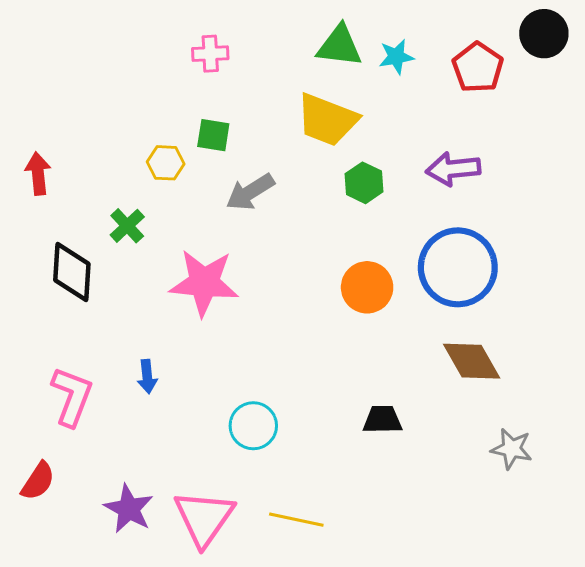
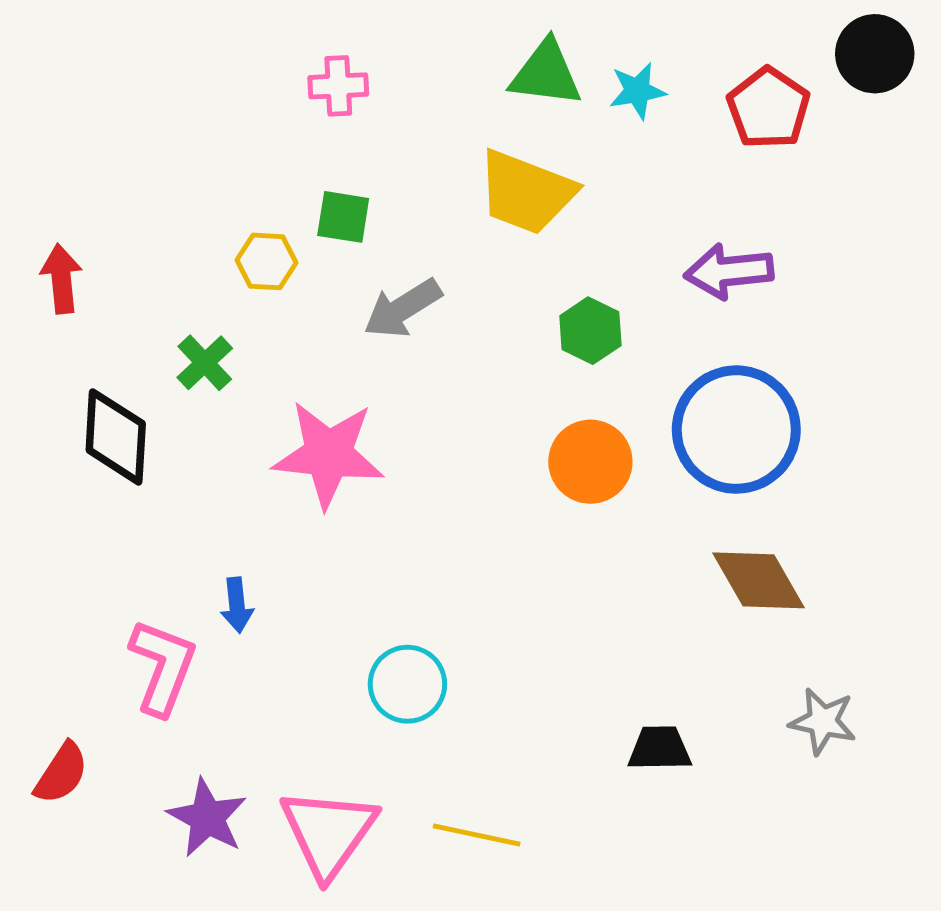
green hexagon: (364, 183) -> (590, 331), moved
pink L-shape: (72, 397) -> (163, 667), moved
black trapezoid: (382, 420) -> (660, 748), moved

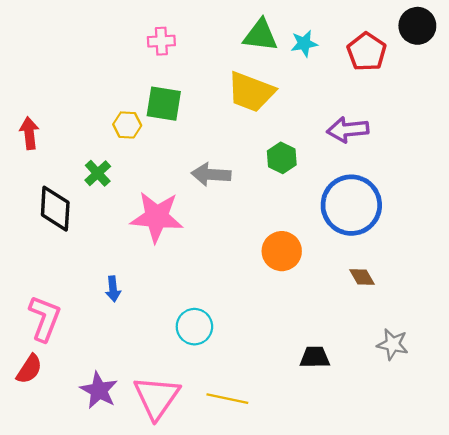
green square: (343, 217) -> (164, 104), size x1.4
gray arrow: (403, 308) -> (211, 174), moved, turned 36
orange circle: (590, 462) -> (282, 251), moved
brown diamond: (759, 580) -> (362, 277), size x0.6
pink L-shape: (163, 667) -> (45, 318), moved

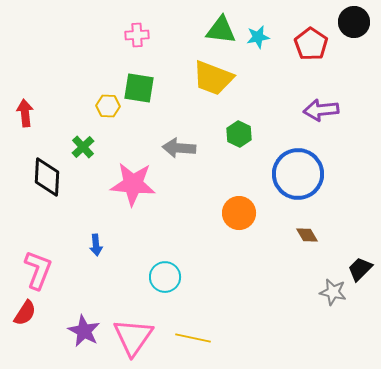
purple arrow: (348, 130) -> (321, 110), moved
black trapezoid: (315, 357) -> (360, 269), moved, turned -44

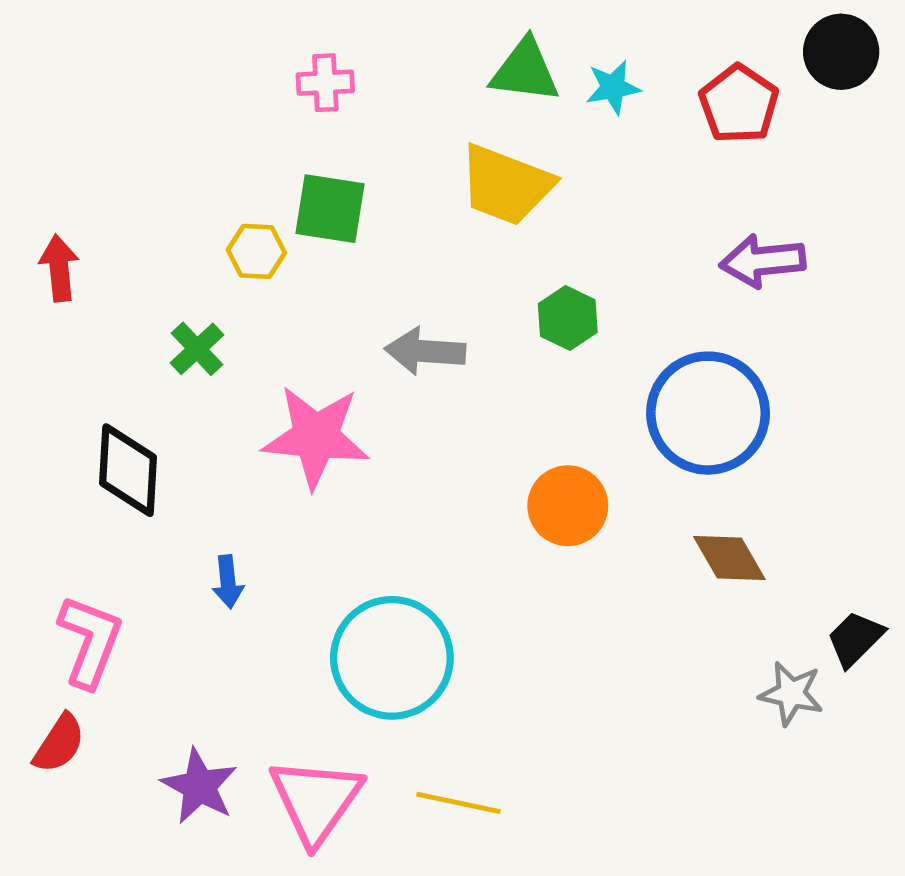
black diamond: (47, 177) -> (128, 470), moved
brown diamond: (307, 235) -> (729, 558), size x1.4
cyan circle: (165, 277) -> (392, 658), size x1.6

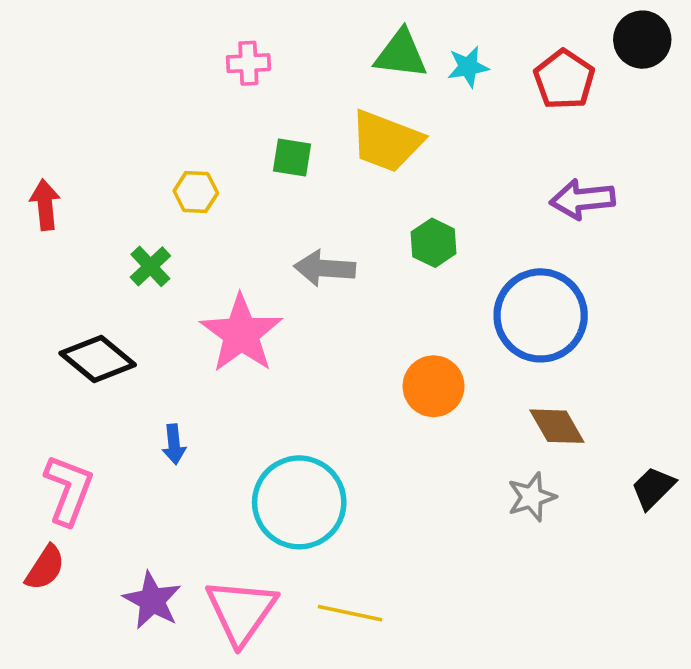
green square: (330, 209) -> (292, 158), moved, size x0.7
pink star: (316, 437) -> (241, 334), turned 30
black diamond: (128, 470) -> (98, 359), turned -54
gray star: (791, 694) -> (532, 497), moved, turned -30

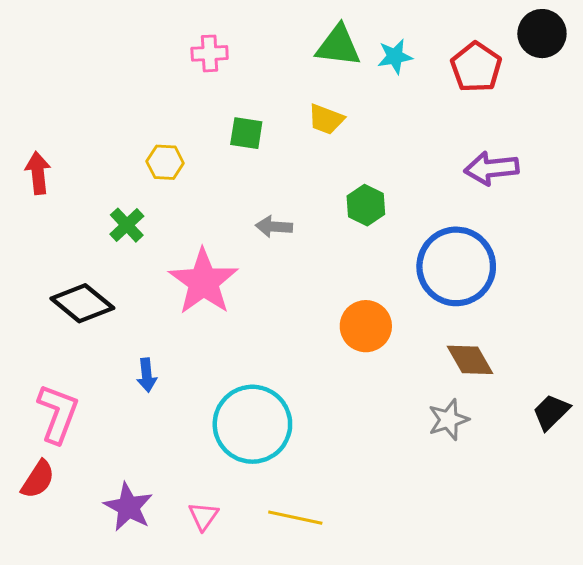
yellow trapezoid: (386, 141) -> (326, 119), size x0.6
gray arrow: (325, 268) -> (274, 227), size x0.7
pink triangle: (241, 611) -> (203, 516), size x0.5

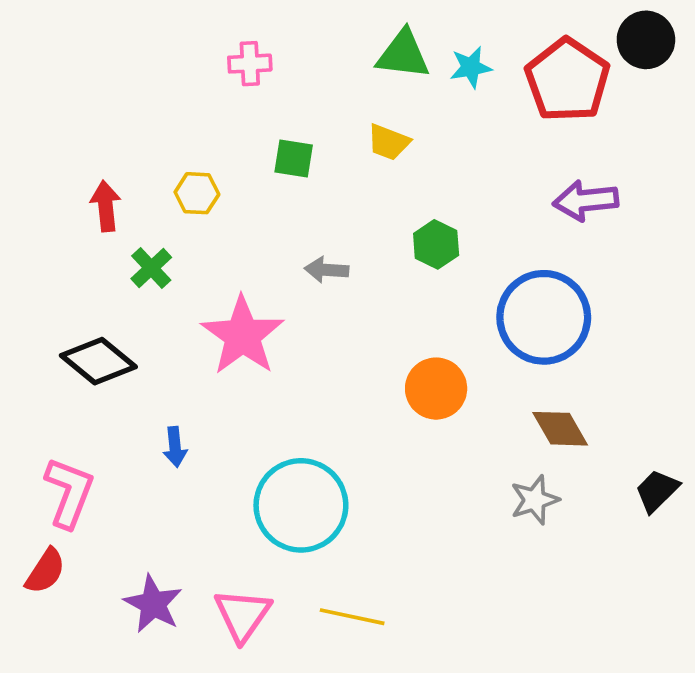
red pentagon: (476, 67) -> (567, 80), size x1.4
red arrow: (38, 173) -> (106, 206), moved
pink triangle: (203, 516) -> (243, 615), size x1.6

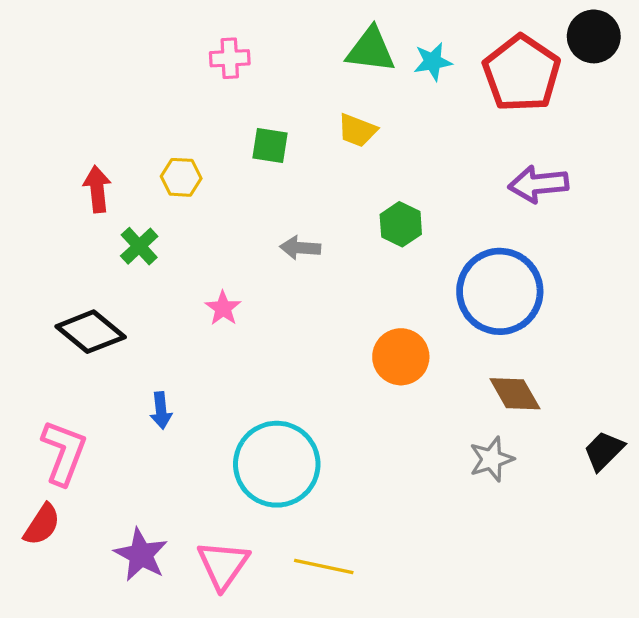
pink star: (243, 336) -> (223, 308), size x0.5

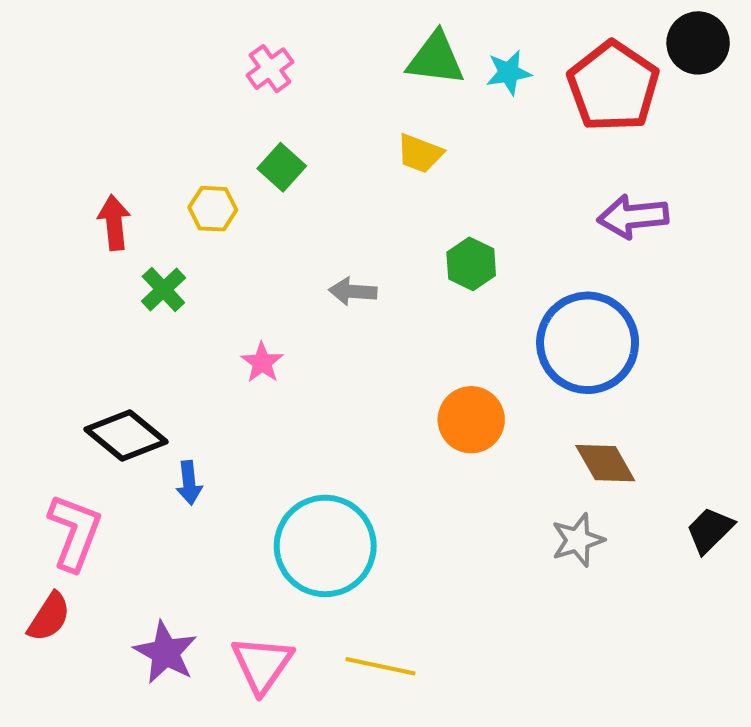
pink cross: (230, 58) -> (270, 69), turned -33
green square: (270, 145) -> (282, 167), moved, turned 33
black diamond: (91, 332) -> (126, 435), moved

